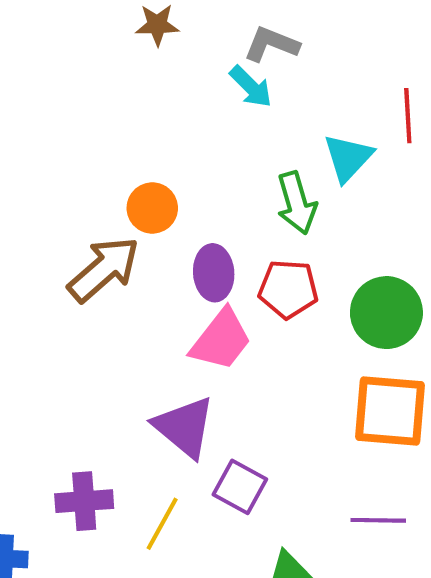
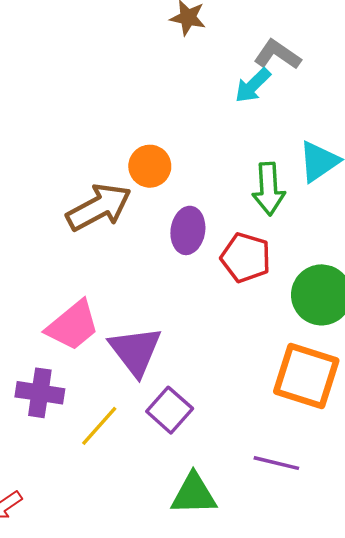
cyan arrow: (251, 87) -> (253, 85), turned 78
pink trapezoid: (221, 340) -> (73, 325), moved

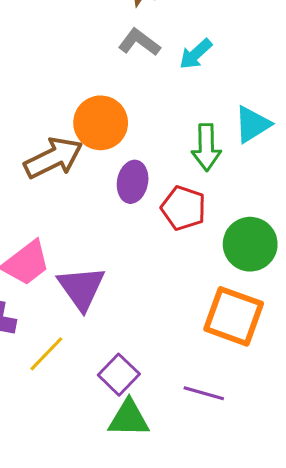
gray L-shape: (277, 55) -> (139, 42), moved
orange circle: (150, 166) -> (101, 123), size x1.4
purple square: (170, 410) -> (119, 375), moved

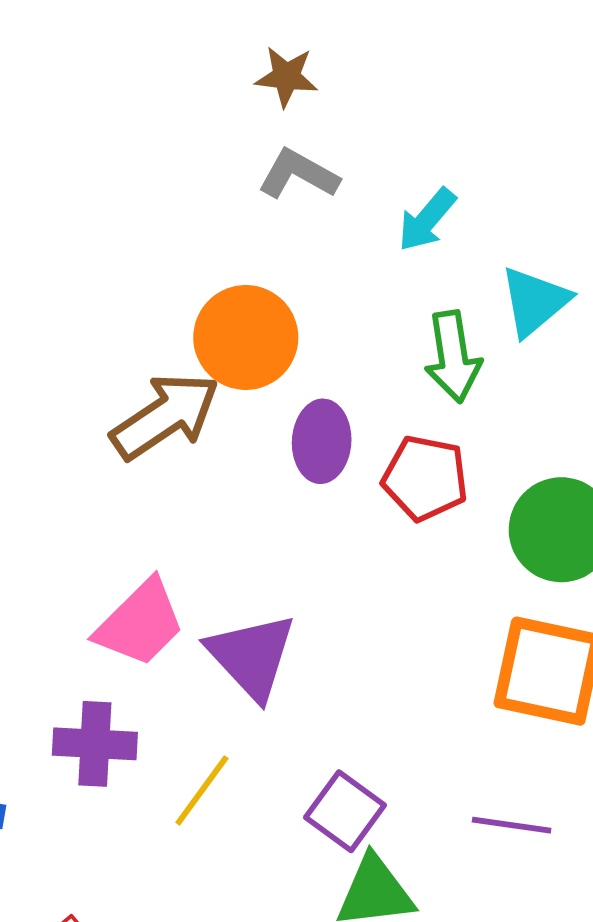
cyan arrow: (196, 54) -> (427, 220), moved

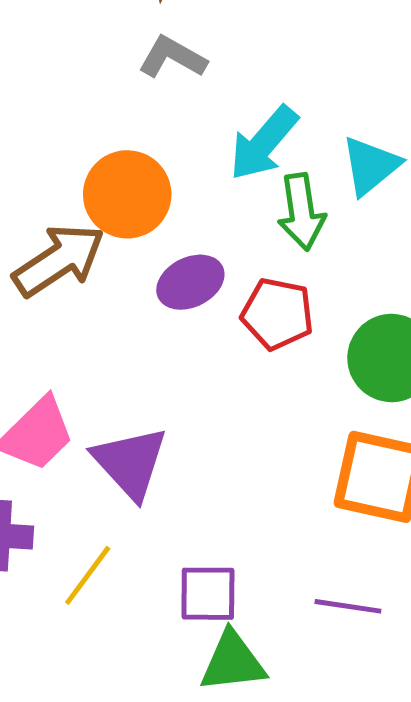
cyan arrow: (427, 220) -> (264, 143), moved, size x1.4
purple ellipse: (322, 441) -> (190, 282), turned 60
purple square: (345, 811) -> (208, 594), turned -36

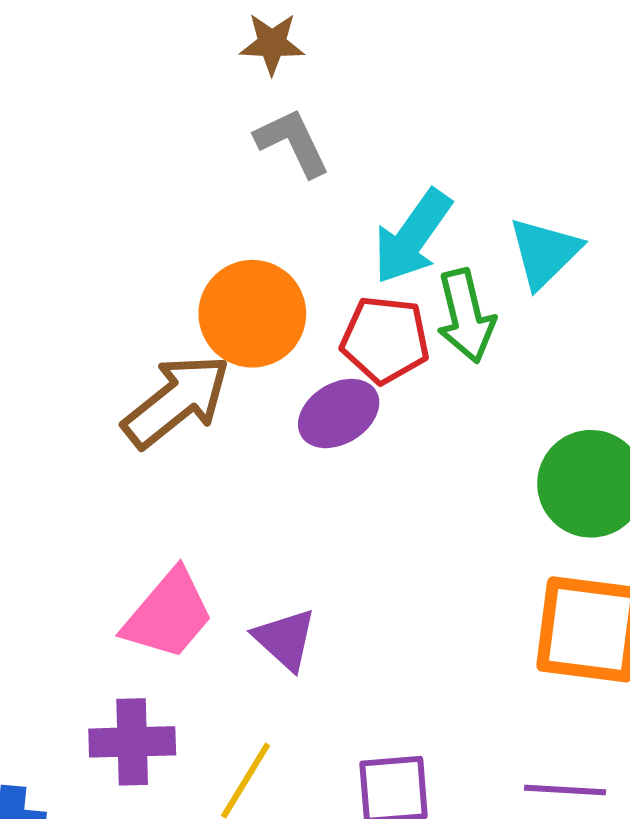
gray L-shape: (172, 57) -> (292, 142), turned 40
red pentagon: (277, 314) -> (385, 340), moved
purple triangle: (130, 463) -> (285, 639), size x0.7

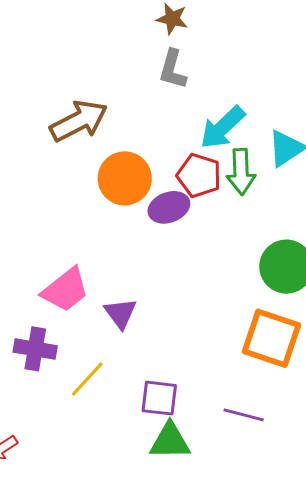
gray L-shape: (292, 142) -> (173, 69), turned -150
orange circle: (252, 314) -> (125, 178), moved
brown arrow: (177, 401) -> (79, 121), moved

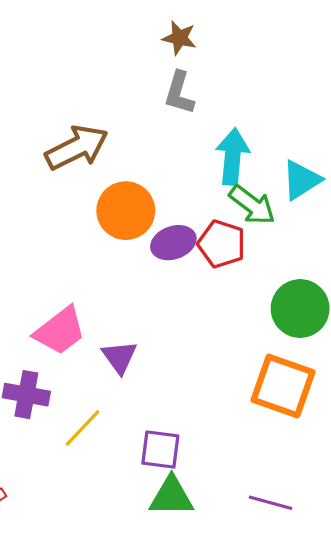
cyan arrow: (222, 127) -> (233, 157), turned 138
green arrow: (241, 172) -> (252, 205), turned -51
red pentagon: (199, 175) -> (222, 244), moved
purple line: (244, 415) -> (270, 503), moved

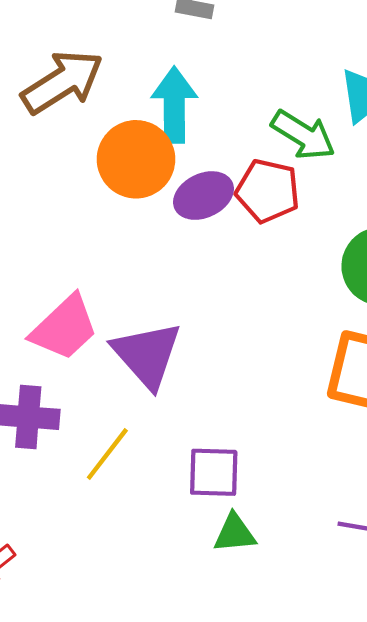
cyan arrow: (233, 157) -> (174, 105), moved
purple triangle: (119, 357) -> (147, 355), size x1.5
green triangle: (171, 496) -> (235, 533), size x0.7

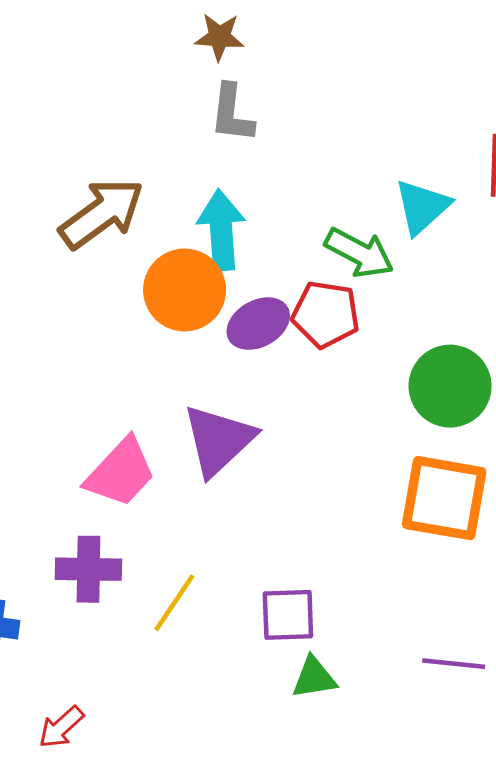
purple triangle: (147, 355) -> (219, 440), moved, turned 32

